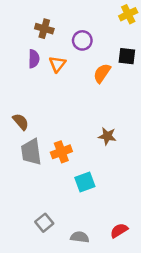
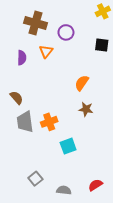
brown cross: (44, 29) -> (35, 23), size x1.5
purple semicircle: (34, 59) -> (22, 58), moved
orange semicircle: (102, 73) -> (82, 83), moved

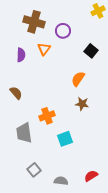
black square: (102, 45) -> (91, 51), moved, turned 32
gray trapezoid: (25, 122) -> (24, 133), moved

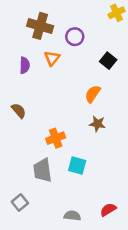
gray trapezoid: (24, 133) -> (43, 170), moved
cyan square: (65, 139) -> (77, 166), turned 35
gray square: (34, 170) -> (20, 203), moved

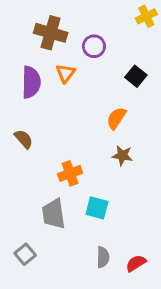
purple semicircle: (25, 65) -> (31, 82), size x1.5
gray semicircle: (72, 216) -> (103, 257), moved, turned 84

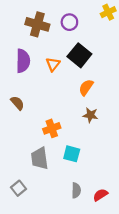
purple circle: (94, 46) -> (69, 22), moved
orange triangle: (66, 73) -> (53, 64), moved
black square: (136, 76) -> (79, 55), moved, size x1.5

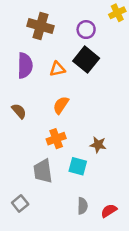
purple circle: (69, 22) -> (86, 30), moved
orange triangle: (53, 64) -> (57, 69), turned 40
orange semicircle: (86, 87) -> (61, 105), moved
brown star: (90, 115) -> (98, 145), moved

